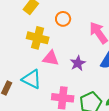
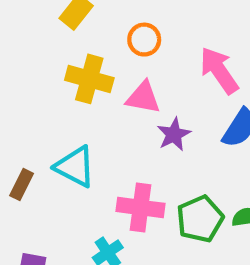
pink triangle: (51, 58) -> (143, 98), moved

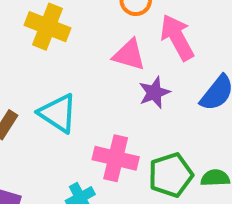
pink arrow: (219, 70) -> (177, 37), moved
yellow cross: (89, 79) -> (47, 27), moved

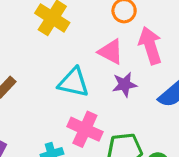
cyan triangle: (58, 113) -> (74, 82), moved, turned -32

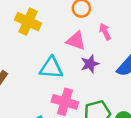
pink arrow: (150, 46) -> (105, 32), size x0.6

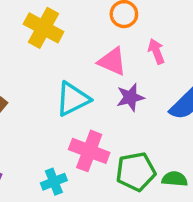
cyan triangle: (51, 68) -> (73, 99), turned -35

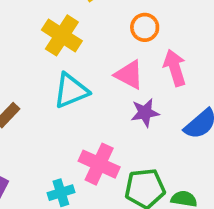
pink arrow: (156, 51) -> (175, 68), size x1.4
cyan triangle: (73, 99) -> (71, 91), moved

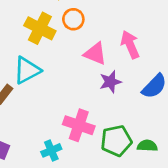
orange circle: (145, 27) -> (73, 19), moved
cyan triangle: (71, 91) -> (27, 70), moved

